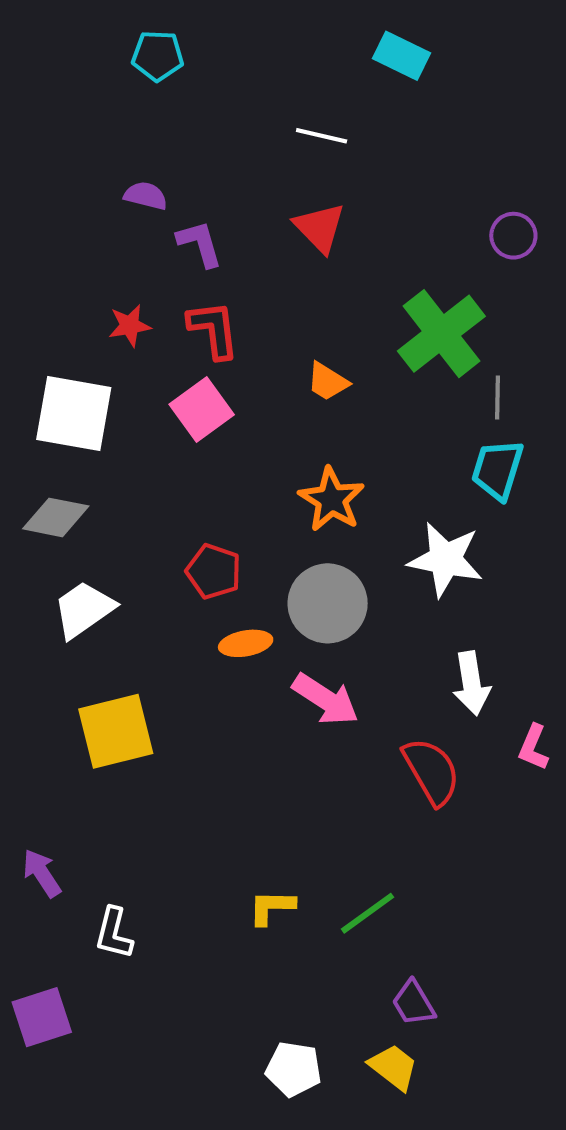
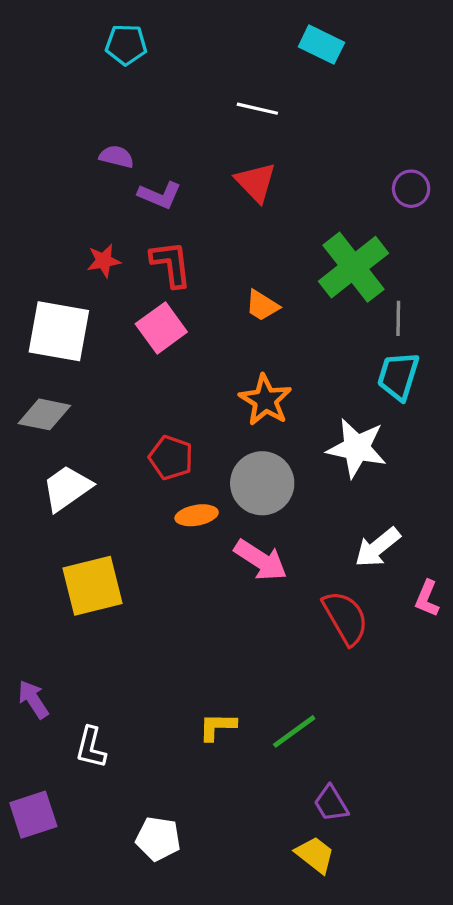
purple L-shape: (200, 244) -> (160, 195), turned 129
white arrow: (471, 683) -> (377, 547), turned 60
white pentagon: (294, 1069) -> (158, 839), moved

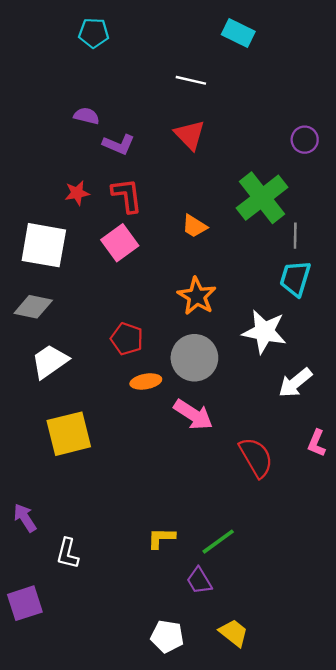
white arrow: (377, 547) -> (295, 383), moved
purple trapezoid: (331, 803) -> (199, 581), moved
white pentagon: (158, 839) -> (167, 636), moved

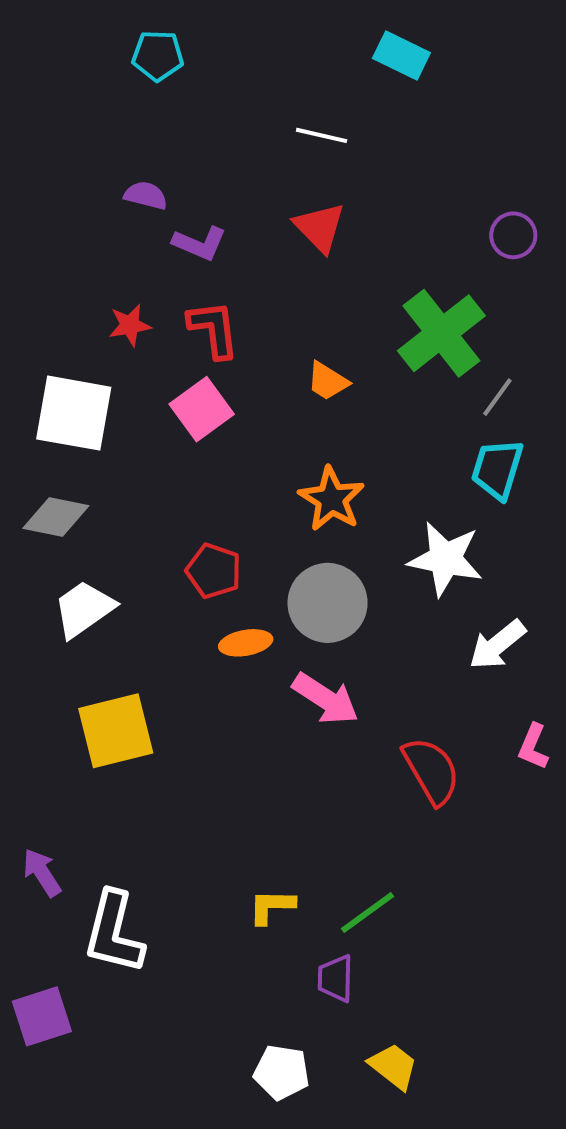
gray line: (295, 236) -> (497, 397), turned 35
white L-shape: (68, 553) -> (114, 932), size x1.6
purple trapezoid: (199, 581) -> (336, 978), turned 32

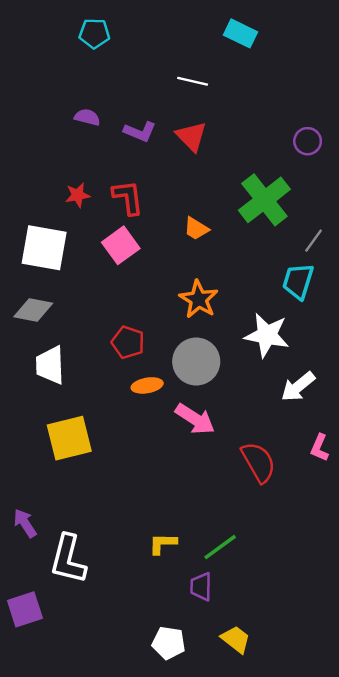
purple L-shape: (200, 243) -> (140, 132), moved
gray line: (497, 397) -> (314, 241), moved
white trapezoid: (84, 609) -> (50, 365), turned -57

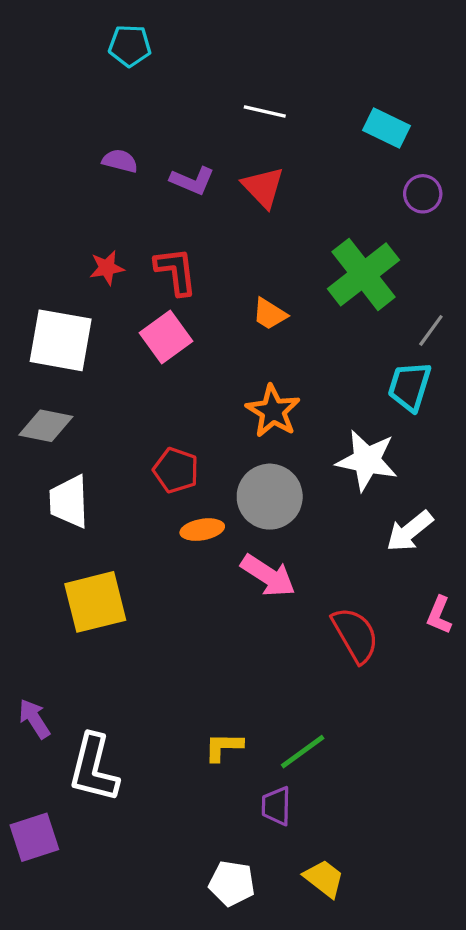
cyan rectangle: (240, 33) -> (387, 128), moved

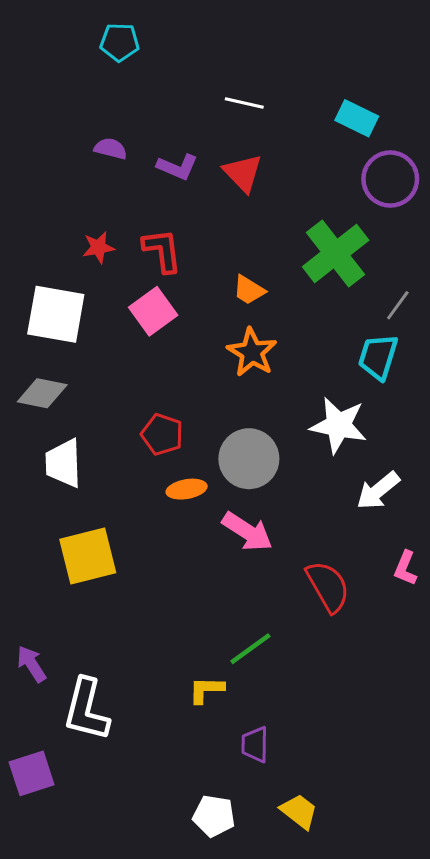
purple circle: (423, 194) -> (390, 179), size x1.6
orange star: (273, 411) -> (252, 352), moved
green line: (303, 752) -> (250, 649), moved

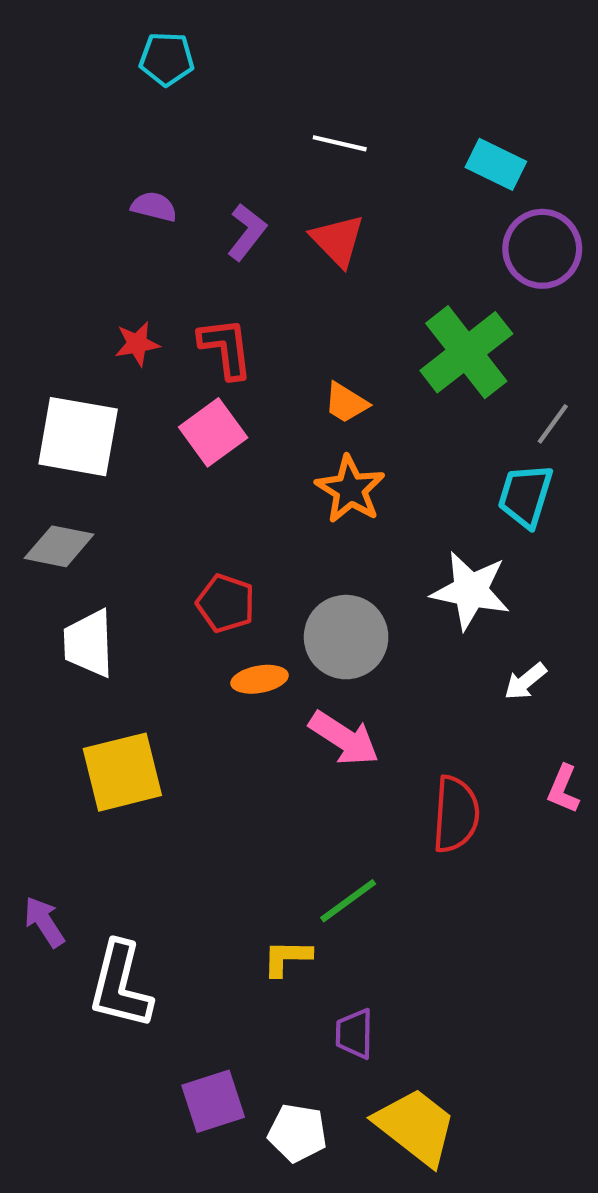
purple L-shape: (177, 167) -> (247, 232), turned -75
white arrow: (378, 491) -> (525, 681), size x0.7
red semicircle: (328, 586) -> (456, 814), turned 34
purple square: (32, 773) -> (213, 1101), moved
yellow trapezoid: (299, 811) -> (416, 1127), size x1.6

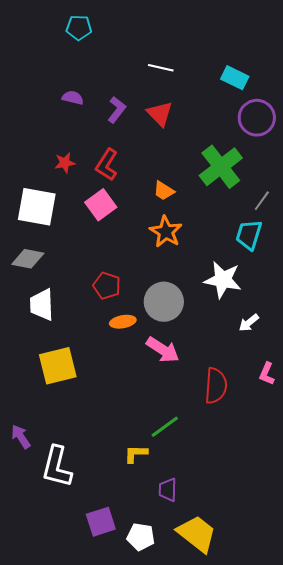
red L-shape: (226, 348) -> (107, 165), turned -140

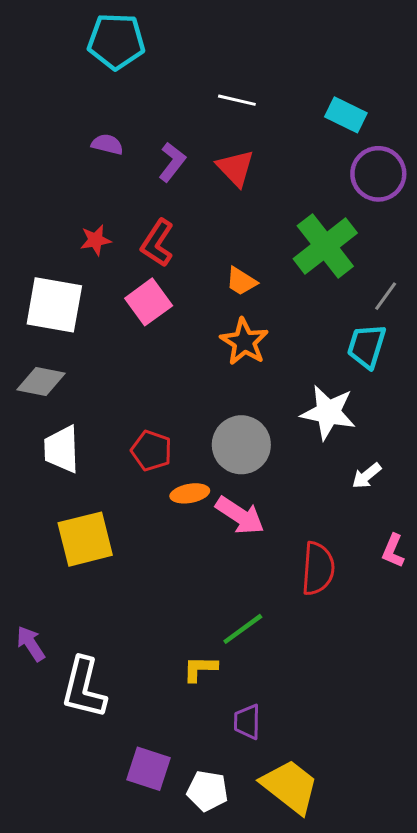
cyan pentagon: (79, 28) -> (116, 41), size x1.5
red pentagon: (107, 286) -> (151, 451), moved
orange ellipse: (123, 322) -> (190, 493), moved
purple square: (101, 522) -> (149, 769), turned 36

